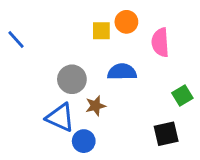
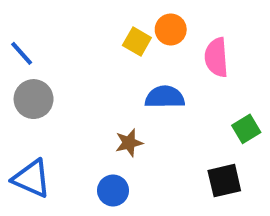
yellow square: (101, 31) -> (137, 41), turned 30
gray circle: (72, 79) -> (34, 99), moved
blue triangle: (60, 118) -> (32, 179), moved

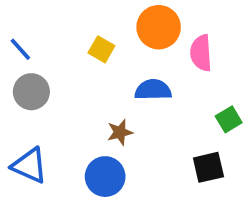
orange circle: (171, 29) -> (159, 27), size x1.5
yellow square: (137, 41) -> (101, 49), moved
blue circle: (113, 190) -> (105, 177), size x1.4

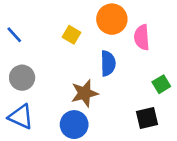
blue semicircle: (153, 90) -> (108, 63), turned 90
gray circle: (31, 92) -> (22, 78), moved
brown star: (120, 132) -> (85, 93), size x1.5

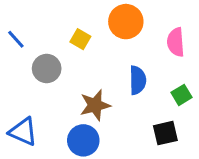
pink semicircle: (142, 37) -> (176, 42), moved
blue semicircle: (108, 63) -> (138, 80), moved
gray circle: (22, 78) -> (47, 68), moved

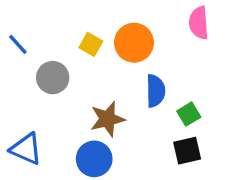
orange circle: (126, 22) -> (134, 43), moved
pink semicircle: (176, 42) -> (199, 23), moved
green square: (182, 95) -> (189, 114), moved

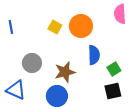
blue line: (18, 44) -> (11, 27), turned 32
gray circle: (53, 78) -> (32, 63), moved

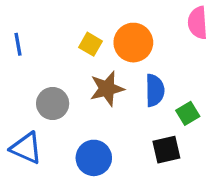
brown star: (65, 72) -> (107, 89), moved
black square: (113, 91) -> (166, 150), moved

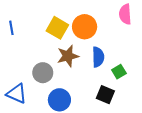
yellow square: (90, 44) -> (57, 28), size x1.5
gray circle: (53, 104) -> (43, 73), moved
black square: (166, 150) -> (105, 95), turned 36

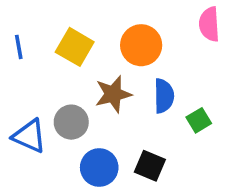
yellow square: (57, 28) -> (75, 47), moved
blue triangle: (17, 94) -> (29, 136), moved
black square: (105, 95) -> (150, 166), moved

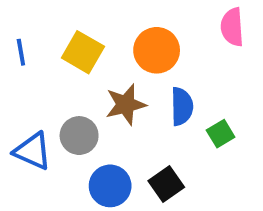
black square: (150, 166) -> (166, 184), turned 32

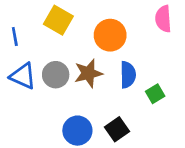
yellow square: (83, 52) -> (58, 20), moved
gray circle: (79, 136) -> (56, 75), moved
blue triangle: (33, 151) -> (23, 76), moved

